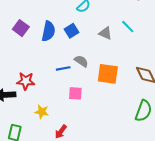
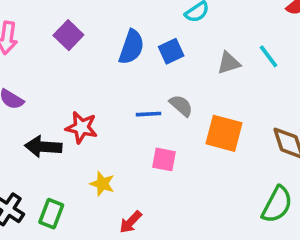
purple square: (21, 28) -> (68, 35), moved
gray triangle: (105, 33) -> (229, 63), turned -48

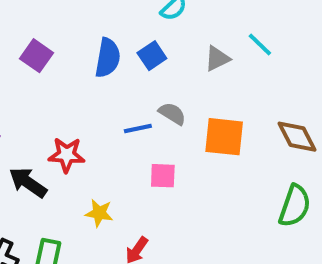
black arrow: (43, 147) -> (28, 182), turned 40

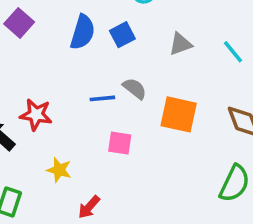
cyan line: (260, 45) -> (233, 52), moved

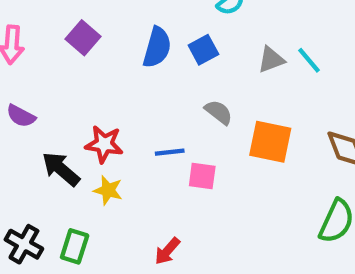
cyan line: (233, 52) -> (309, 60), moved
blue line: (102, 98) -> (170, 152), moved
yellow star: (59, 170) -> (108, 190), moved

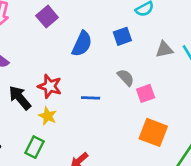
blue semicircle: (157, 47) -> (82, 44), moved
orange square: (270, 142) -> (153, 132), moved
pink square: (202, 176) -> (146, 93), moved, turned -36
green rectangle: (75, 246) -> (34, 147), moved

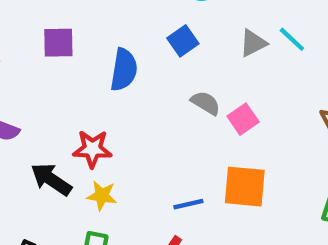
purple square: (47, 17) -> (58, 43), turned -35
blue line: (91, 98) -> (188, 204), moved
orange square: (153, 132) -> (245, 187), moved

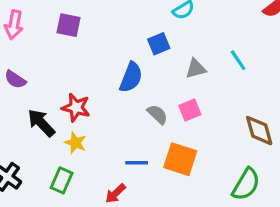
gray triangle: (253, 43) -> (196, 69), moved
blue semicircle: (124, 70) -> (131, 77), moved
gray semicircle: (206, 103) -> (157, 114), moved

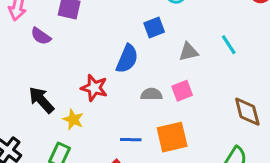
purple semicircle: (15, 79) -> (41, 36), moved
red star: (76, 107) -> (94, 88), moved
gray semicircle: (157, 114) -> (151, 94), turned -45
orange square: (180, 159) -> (172, 137), turned -32

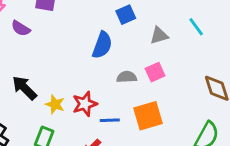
red star: (94, 88) -> (85, 104), moved, turned -30

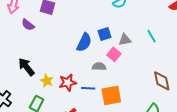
blue square: (126, 15) -> (104, 34), moved
pink square: (155, 72) -> (114, 54), moved, turned -32
blue line: (110, 120) -> (88, 88), moved

